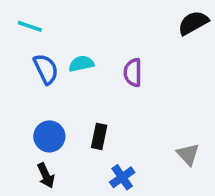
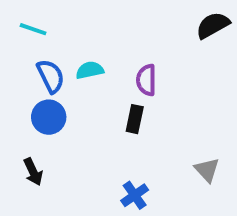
blue circle: (49, 136) -> (49, 117), moved
black rectangle: (99, 136) -> (135, 119), moved
black arrow: (46, 176) -> (33, 172), moved

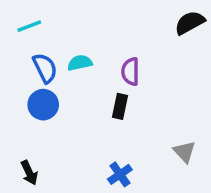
cyan line: (33, 29) -> (29, 26), turned -40
black arrow: (33, 172) -> (29, 173), moved

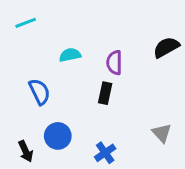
black semicircle: (190, 23) -> (166, 47), moved
blue semicircle: (45, 68) -> (39, 92), moved
blue circle: (43, 105) -> (58, 136), moved

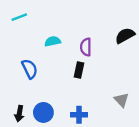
blue circle: (58, 136) -> (43, 112), moved
black arrow: (26, 151) -> (19, 114), turned 35
blue cross: (105, 153) -> (79, 115), turned 35

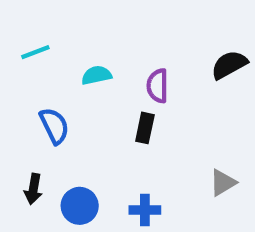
cyan line: (19, 17) -> (35, 52), moved
gray triangle: (121, 100) -> (223, 183), turned 42
black arrow: (19, 114) -> (33, 189), moved

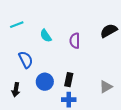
cyan semicircle: (96, 75) -> (46, 36), turned -112
black rectangle: (145, 128) -> (69, 80), moved
blue circle: (80, 206) -> (45, 82), moved

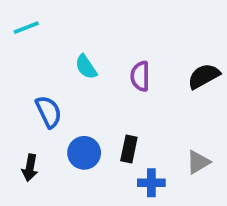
cyan line: (17, 25) -> (26, 28), moved
black semicircle: (109, 31) -> (204, 76), moved
blue cross: (69, 100) -> (151, 183), moved

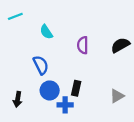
cyan semicircle: (86, 67) -> (46, 32), moved
blue semicircle: (49, 112) -> (41, 65), moved
blue cross: (151, 183) -> (65, 105), moved

